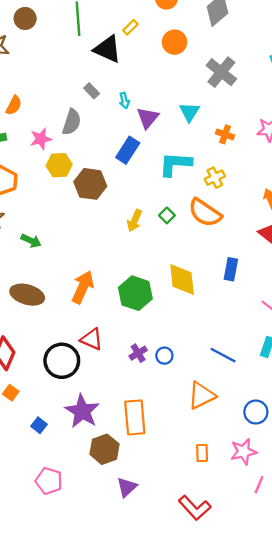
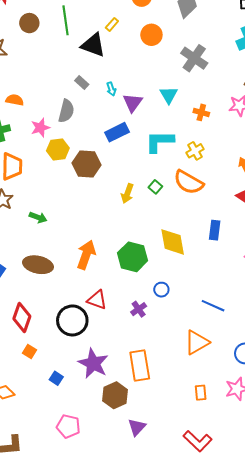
brown circle: (25, 18) -> (29, 23), moved
orange semicircle: (14, 105) -> (15, 100), turned -102
blue rectangle: (128, 150) -> (117, 132), turned 35
blue circle: (164, 356) -> (161, 290), moved

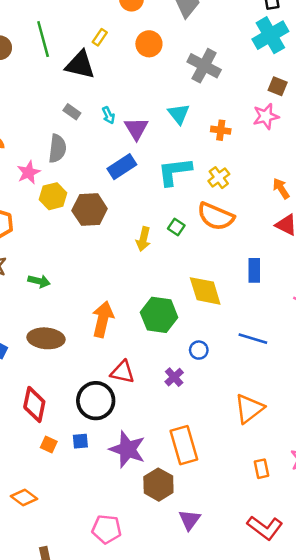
blue line: (213, 306) -> (253, 339), moved
blue square: (56, 378) -> (80, 441), moved, turned -32

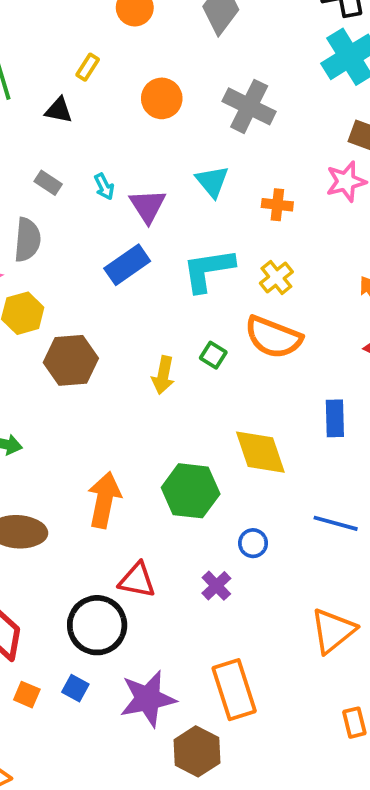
orange circle: (149, 44) -> (162, 98), moved
black triangle: (80, 65) -> (59, 110), size x0.6
brown hexagon: (90, 210) -> (71, 360), moved
blue square: (80, 441) -> (75, 688), turned 35
purple star: (127, 449) -> (148, 699), turned -30

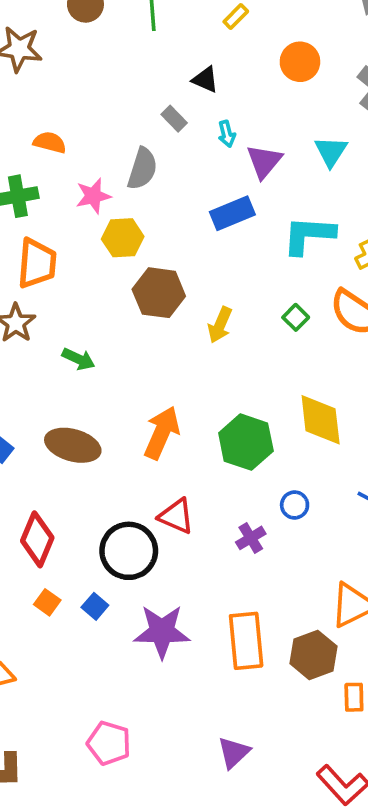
black triangle: (59, 110) -> (205, 80), moved
yellow arrow: (163, 375) -> (220, 325), moved
brown hexagon: (197, 751) -> (314, 655), moved

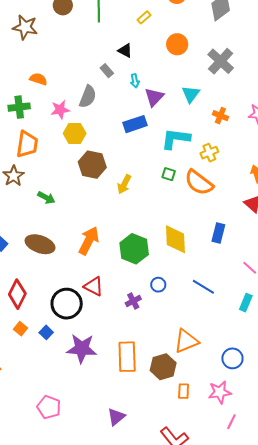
green square: (296, 317) -> (169, 174), moved, turned -32

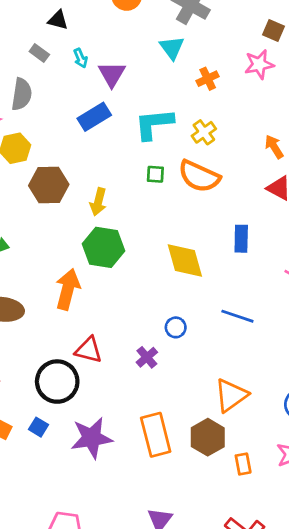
cyan triangle: (191, 94) -> (172, 48), moved
orange cross: (220, 116) -> (208, 79), turned -35
green hexagon: (134, 249) -> (104, 247), moved

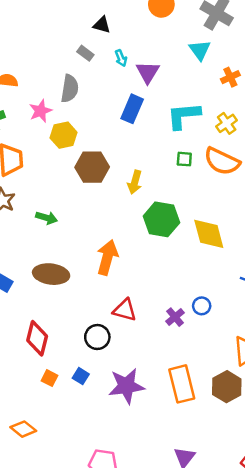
blue rectangle: (94, 117) -> (132, 109), turned -36
green hexagon: (104, 247) -> (161, 219), moved
blue circle: (176, 327) -> (202, 306), moved
black circle: (57, 382) -> (97, 337), size x0.7

